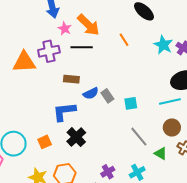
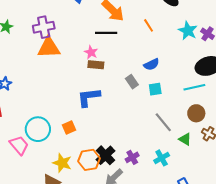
pink star: (65, 29) -> (91, 52), moved
purple cross: (49, 51) -> (44, 27), moved
blue semicircle: (91, 93) -> (151, 64), moved
black cross: (76, 137) -> (106, 155), moved

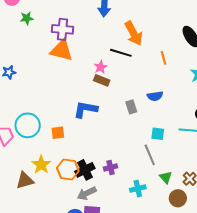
cyan square: (155, 89) -> (158, 134), moved
brown circle: (196, 113) -> (178, 198), moved
purple cross: (132, 157) -> (111, 167), moved

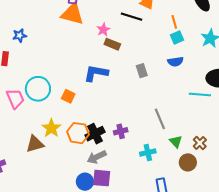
pink star: (101, 67) -> (103, 30), moved
blue semicircle: (155, 96) -> (175, 62), moved
orange square: (58, 133) -> (68, 96), turned 32
cyan square: (158, 134) -> (177, 38), moved, turned -32

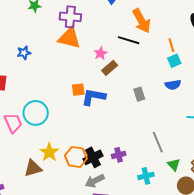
blue star: (20, 36) -> (24, 53), moved
brown rectangle: (112, 44) -> (110, 68), turned -63
orange square: (68, 96) -> (78, 90), moved, turned -32

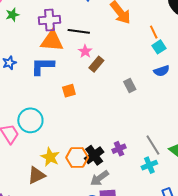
black line: (129, 40) -> (79, 31), moved
blue L-shape: (93, 97) -> (42, 66), moved
gray line: (158, 142) -> (153, 145), moved

